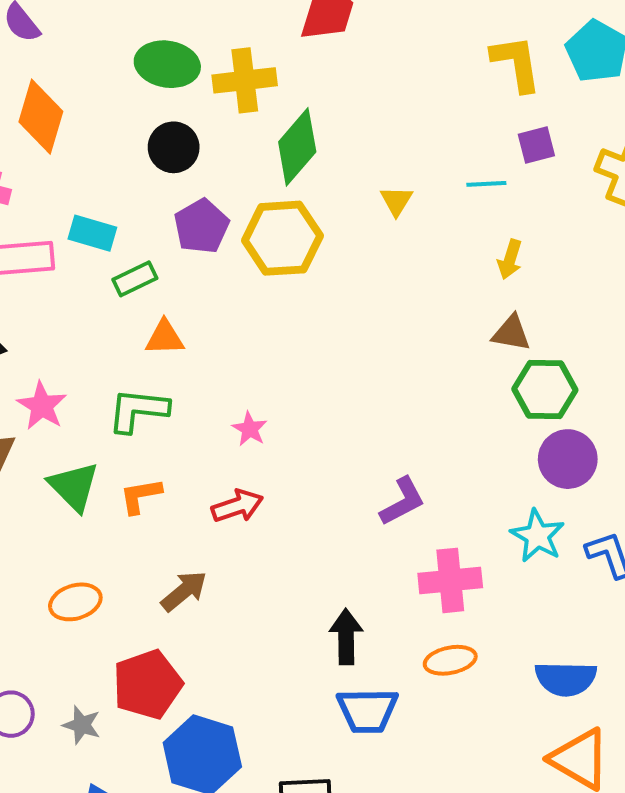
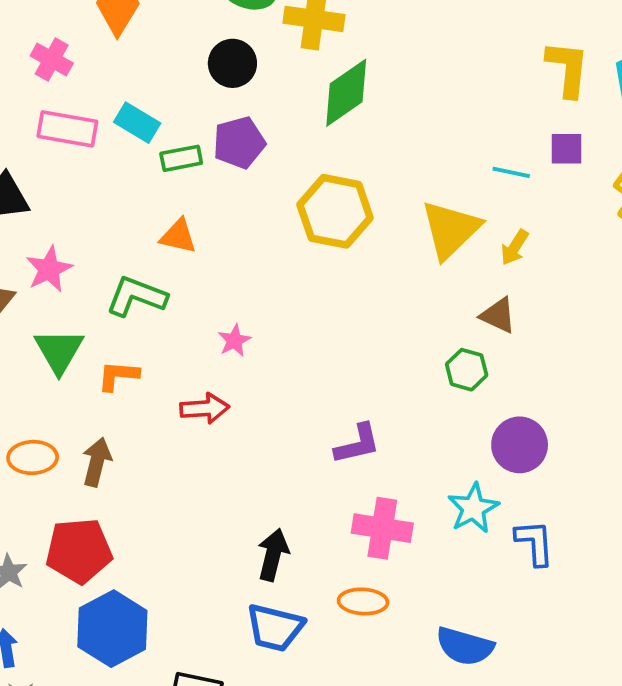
yellow triangle: (396, 201) -> (451, 230), moved, size x2.0
yellow hexagon: (282, 238) -> (335, 211), moved
green rectangle: (135, 279) -> (181, 158), moved
green hexagon: (545, 390) -> (467, 370), moved, size x0.7
brown arrow: (184, 591) -> (97, 462), moved, turned -51

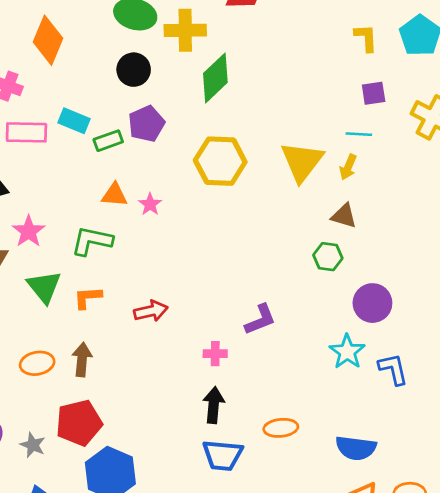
yellow L-shape: (568, 69) -> (366, 38), size x0.7
cyan line: (511, 172) -> (359, 134), moved
pink star: (234, 341) -> (150, 204), moved
pink cross: (382, 528) -> (215, 354), moved, size x0.6

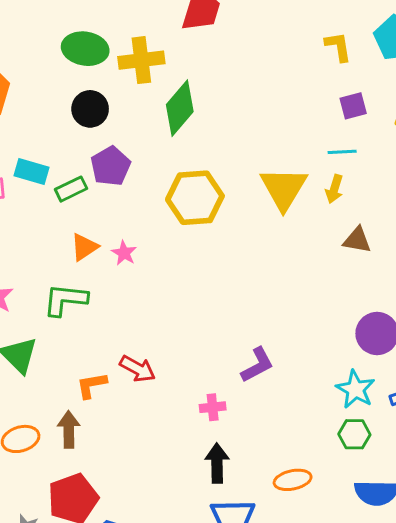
orange triangle: (114, 195) -> (84, 247), turned -32
brown triangle: (344, 216) -> (357, 240), moved
green hexagon: (328, 257) -> (354, 434), moved
orange L-shape: (88, 298) -> (92, 385), moved
red arrow: (151, 311) -> (138, 369), turned 48

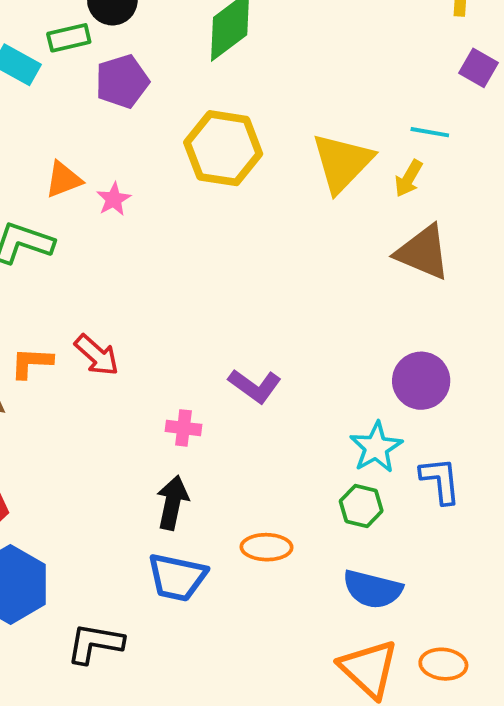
purple square: (353, 106) -> (478, 68), moved, turned 32
green rectangle: (71, 189) -> (69, 38), moved
brown triangle: (357, 240) -> (423, 252), size x1.5
purple L-shape: (257, 365) -> (255, 386), turned 51

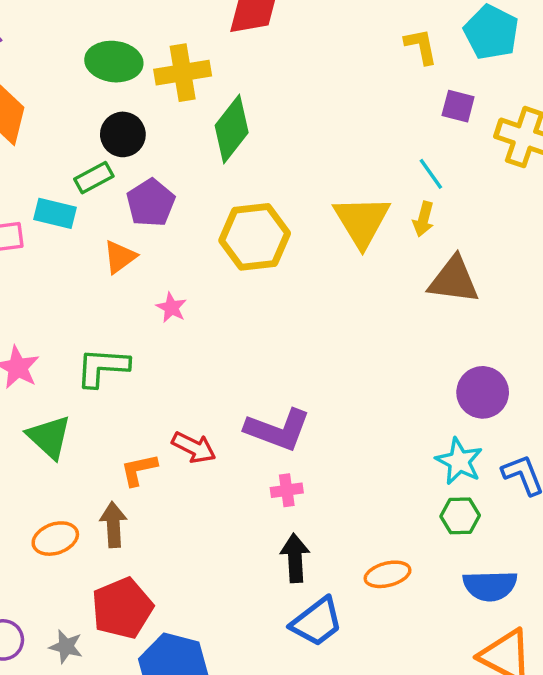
cyan line: (430, 132) -> (431, 174), turned 60
orange triangle: (63, 179) -> (120, 257), moved
purple L-shape: (255, 386) -> (278, 430), moved, size x1.4
blue trapezoid: (177, 577) -> (317, 622), turned -34

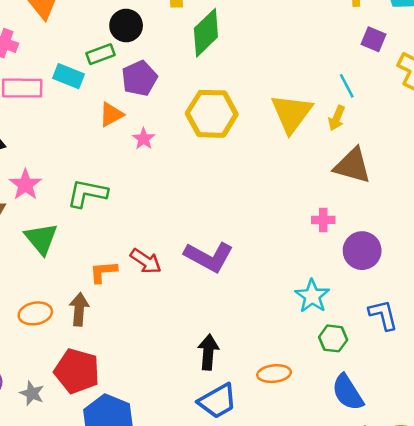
pink star: (171, 308) -> (144, 139), moved
cyan star: (459, 461) -> (312, 296), moved
pink cross: (287, 490) -> (323, 220), moved
blue semicircle: (490, 586) -> (348, 392), turned 51
red pentagon: (122, 608) -> (77, 371), turned 30

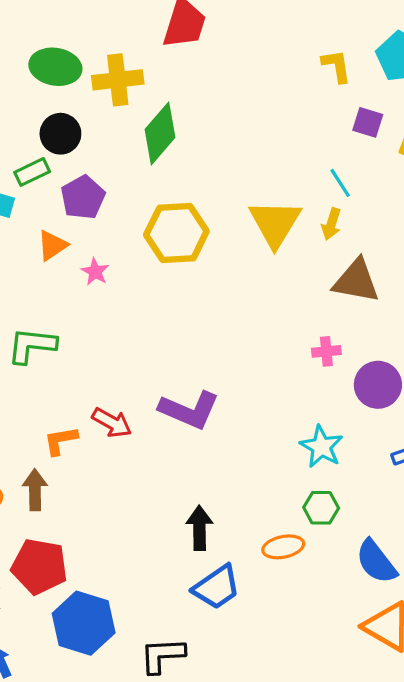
green hexagon: (333, 338) -> (321, 508), moved

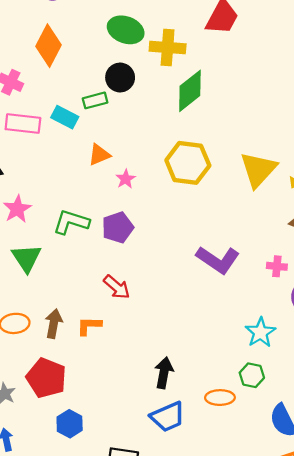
purple pentagon: (83, 197) -> (118, 227), moved
purple L-shape: (189, 410) -> (218, 260), moved
orange L-shape: (61, 441) -> (89, 326), moved
blue hexagon: (84, 623) -> (70, 424), size x0.6

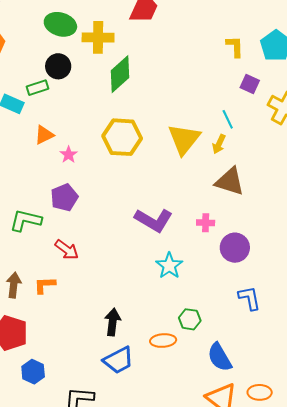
green L-shape: (71, 222) -> (26, 220), moved
cyan star: (260, 332) -> (169, 266), moved

